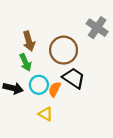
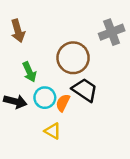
gray cross: (97, 28) -> (112, 32), turned 35
brown arrow: (29, 41) -> (18, 31), moved

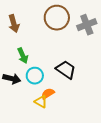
brown circle: (73, 58) -> (57, 18), moved
orange semicircle: (63, 103) -> (48, 94), moved, turned 32

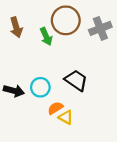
green arrow: (23, 56) -> (46, 37), moved
yellow triangle: (41, 102) -> (66, 117), moved

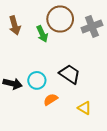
yellow triangle: (66, 117) -> (84, 108), moved

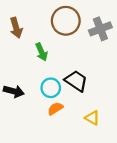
green arrow: (42, 34) -> (41, 52), moved
cyan circle: (37, 80) -> (51, 88), moved

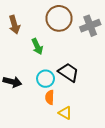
orange semicircle: (55, 109) -> (50, 97), turned -56
yellow triangle: (92, 118) -> (65, 113), moved

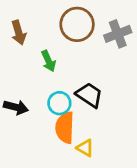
orange semicircle: (50, 97) -> (65, 128), size x1.6

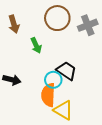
cyan circle: (59, 103) -> (53, 80), moved
yellow triangle: (85, 148) -> (63, 110), size x1.5

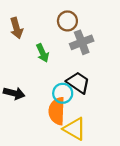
brown circle: (57, 18) -> (67, 21), size x0.7
gray cross: (88, 25) -> (82, 42), moved

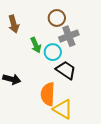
cyan circle: (63, 93) -> (53, 52), moved

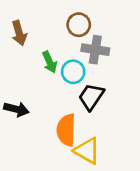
gray cross: (69, 36) -> (95, 50), turned 30
black trapezoid: (66, 70) -> (91, 97), turned -90

